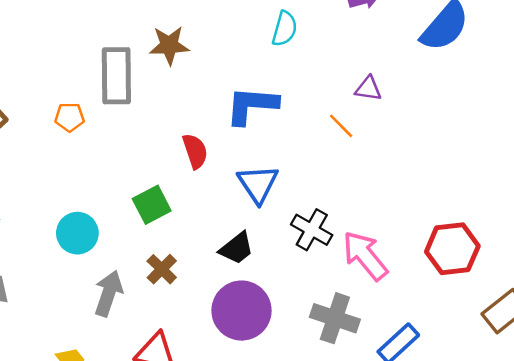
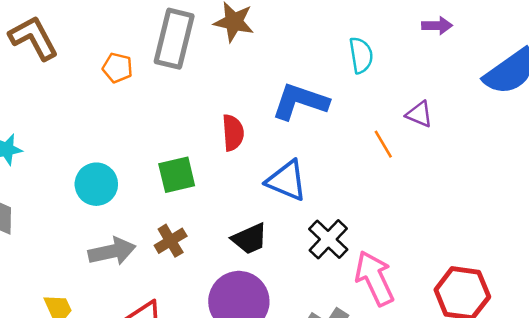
cyan semicircle: (285, 29) -> (361, 55), moved, turned -39
blue triangle: (258, 184) -> (287, 181), turned -48
gray arrow: (108, 293) -> (112, 251), turned 45

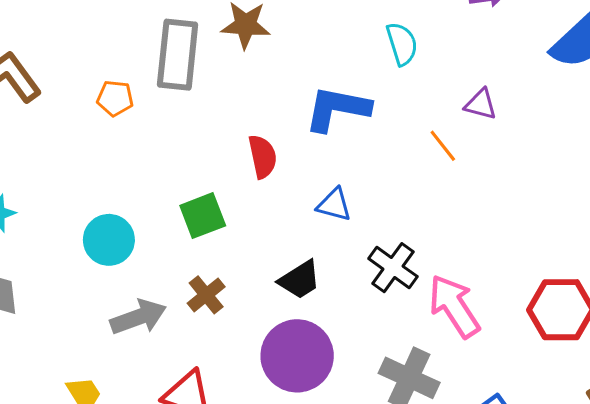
blue triangle: (287, 181) -> (334, 205), size x0.7

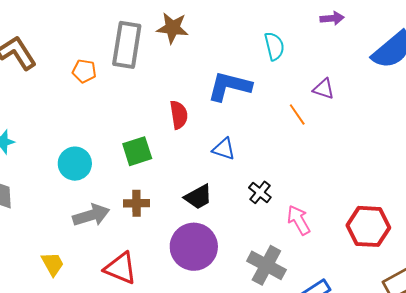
black cross: (393, 268) -> (260, 192), size x0.7
brown cross: (206, 295) -> (136, 203), turned 35
pink arrow: (454, 306) -> (299, 220), size x0.7

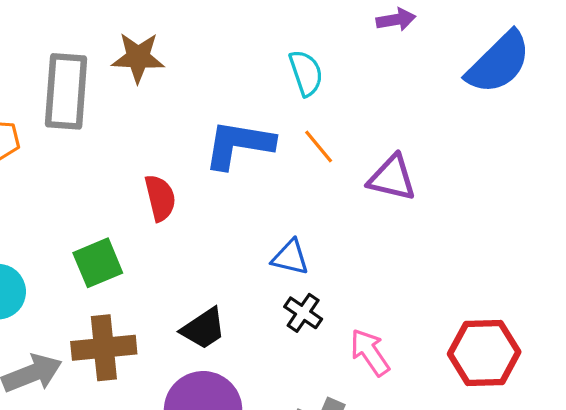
purple triangle: (324, 89) -> (392, 178), moved, size x1.4
orange line: (297, 115) -> (319, 146), moved
blue triangle: (224, 149) -> (290, 257), moved
brown cross: (136, 203) -> (104, 348), size x1.5

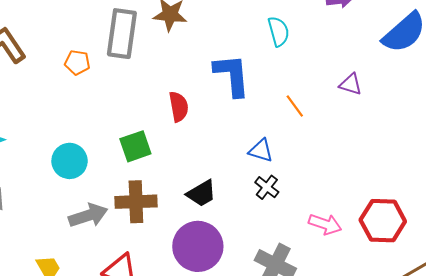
blue L-shape: (239, 144) -> (232, 75), turned 72
orange line: (319, 146) -> (295, 106), moved
purple triangle: (392, 178) -> (351, 84), moved, size x0.7
pink arrow: (370, 352) -> (325, 224), moved, turned 140

